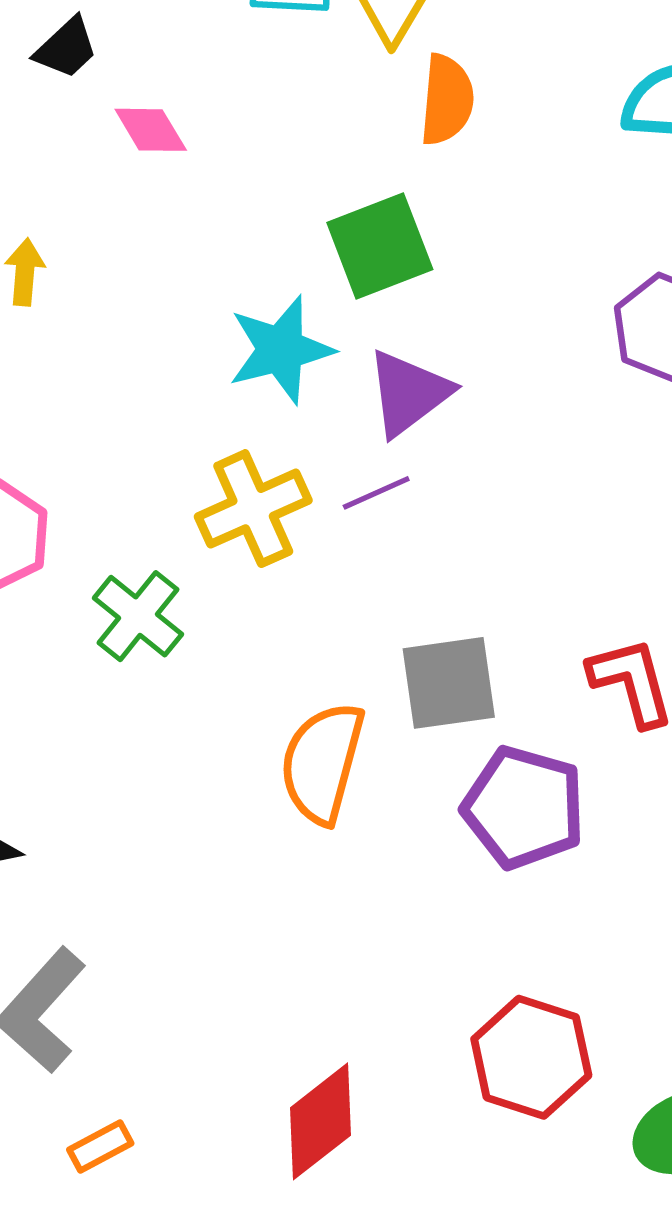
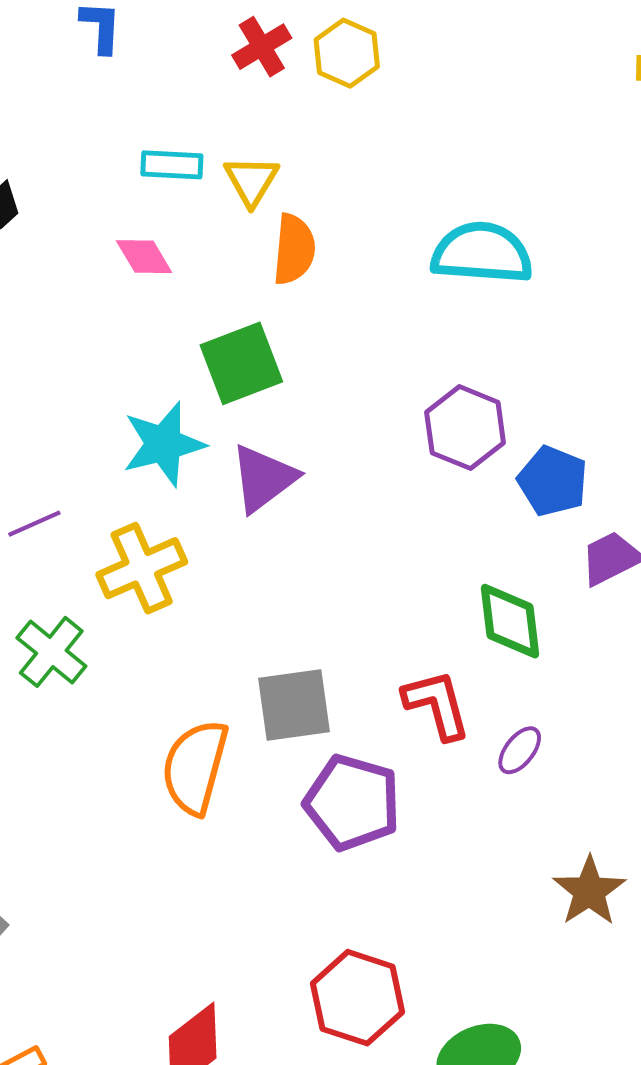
pink diamond: (151, 130) -> (144, 257), moved
purple line: (376, 493) -> (34, 524), moved

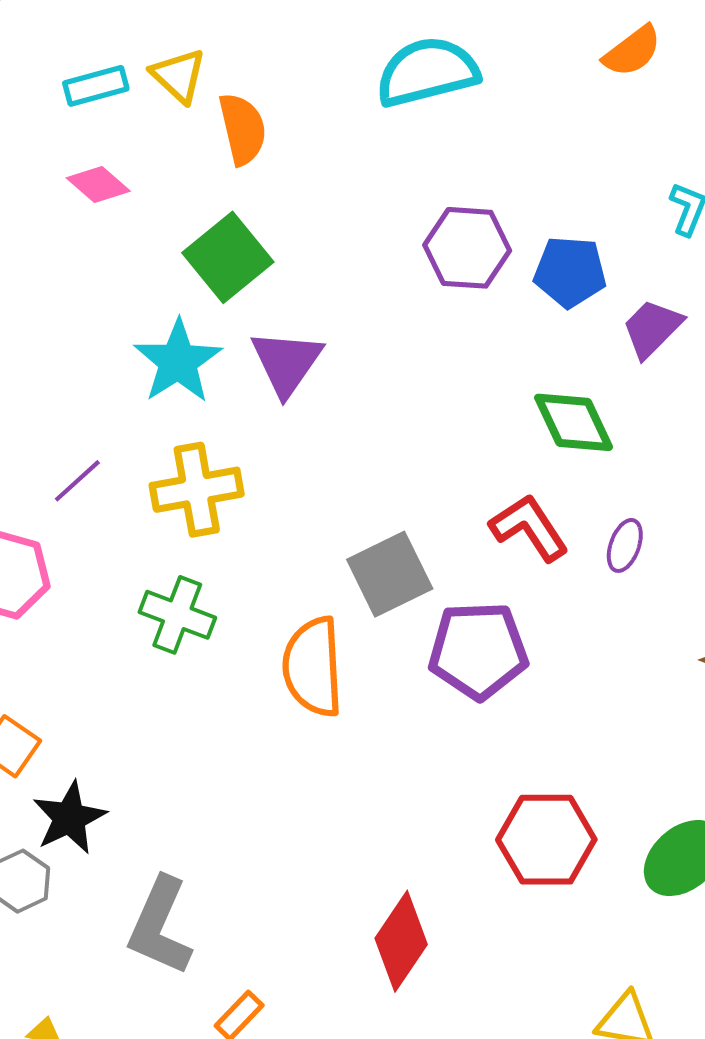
yellow cross: (142, 568) -> (197, 490), turned 32
green cross: (51, 652) -> (177, 615), moved

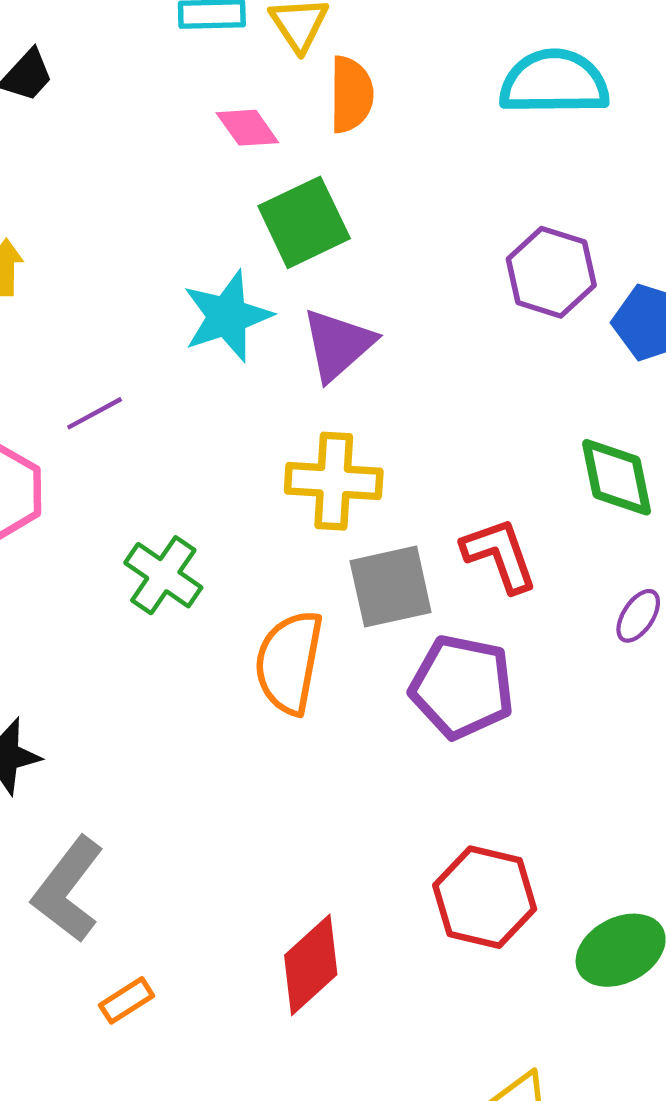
pink diamond: (98, 185) -> (247, 128), moved
yellow cross: (197, 490) -> (334, 481), moved
red L-shape: (529, 528) -> (500, 555), moved

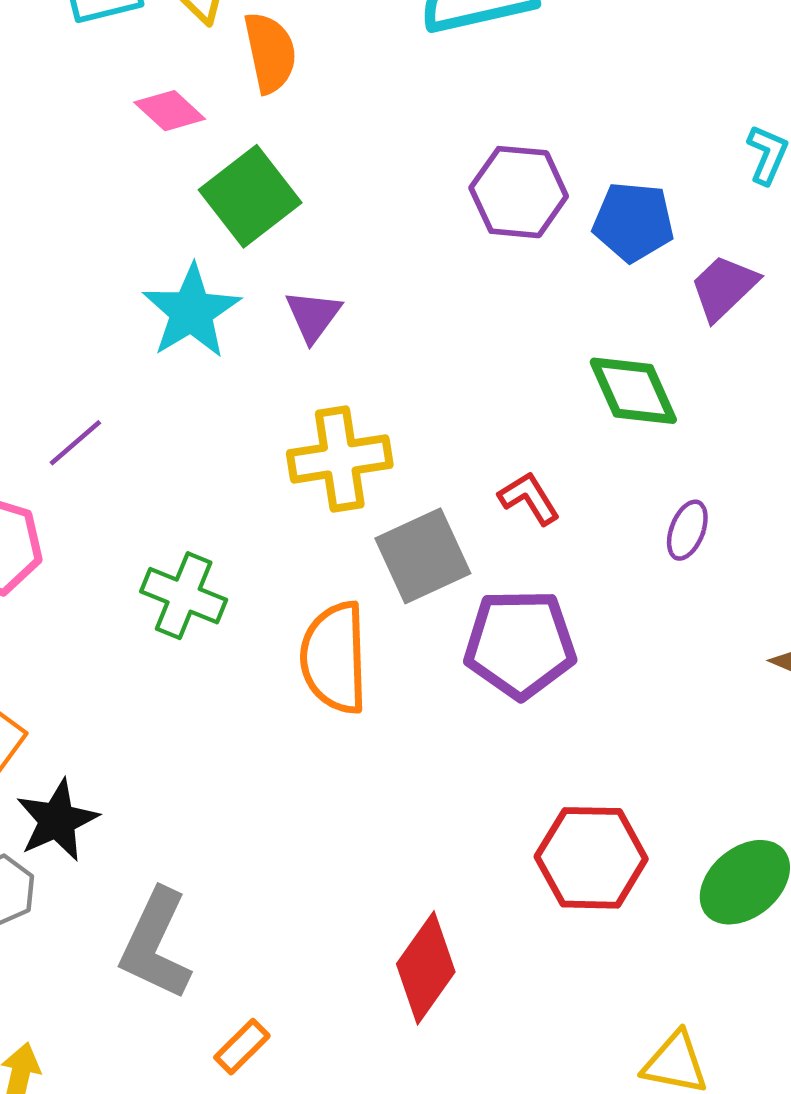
purple triangle: (338, 344) -> (313, 316), size x0.7
red L-shape: (500, 555) -> (529, 498), size x0.7

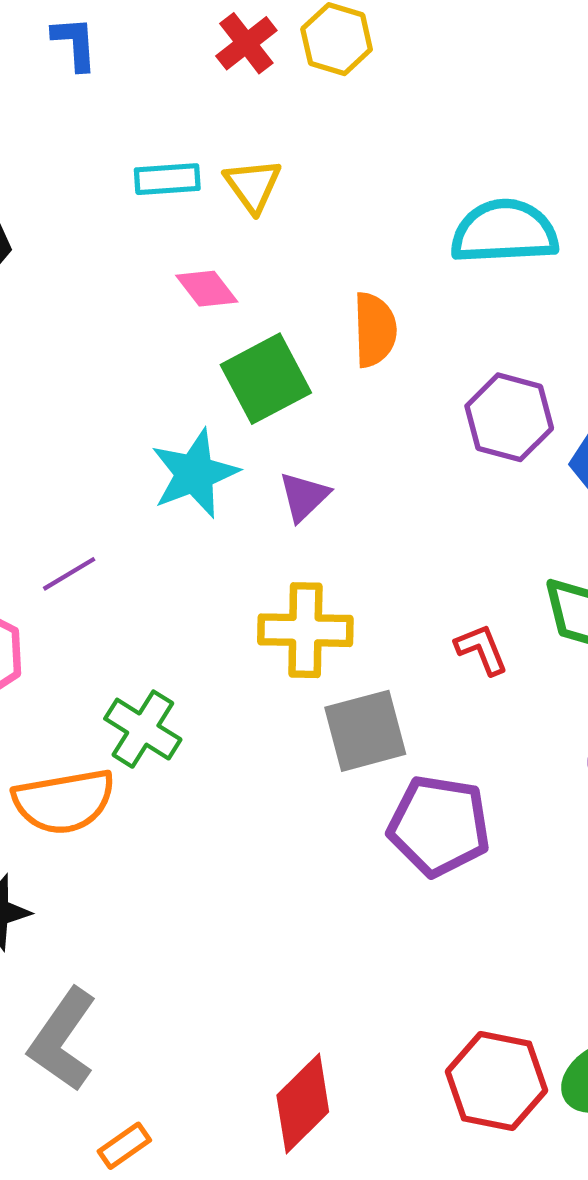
orange semicircle: (270, 53) -> (375, 330), moved
red L-shape: (529, 498) -> (482, 649), moved
orange semicircle: (334, 658) -> (64, 801), moved, turned -108
red hexagon: (591, 858) -> (496, 1081), moved

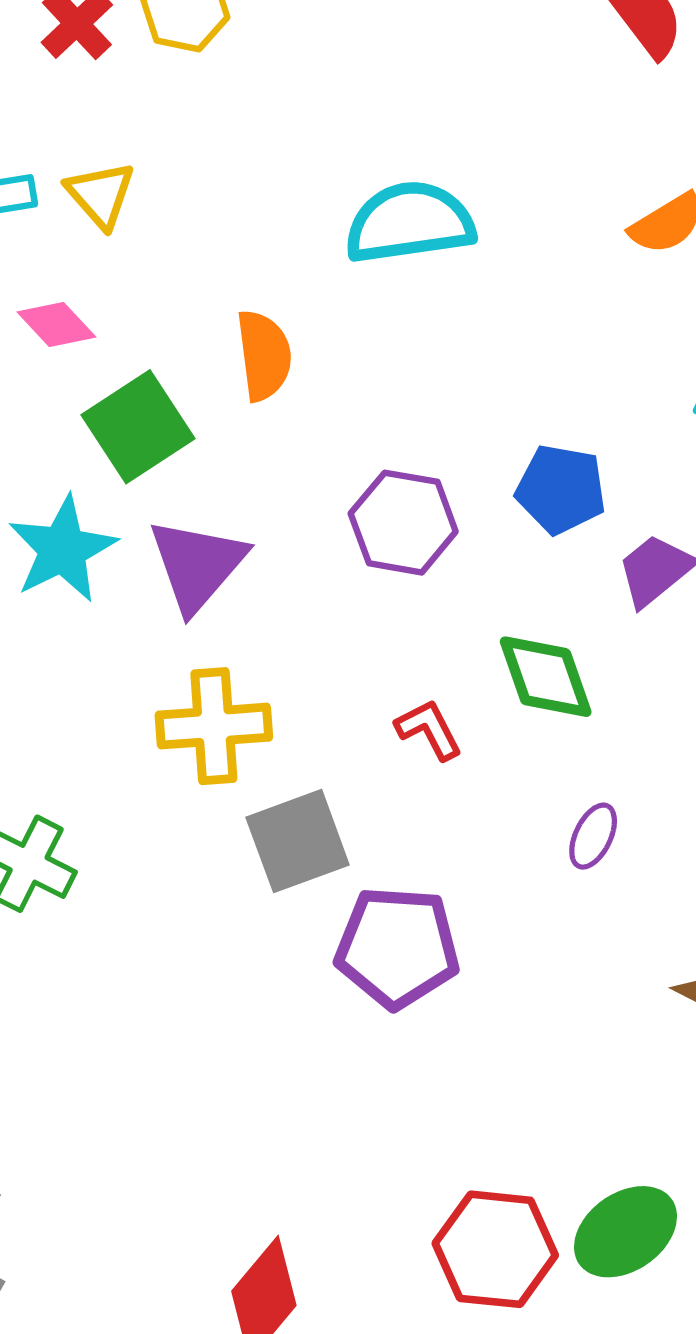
purple hexagon: (509, 417) -> (403, 523), moved
purple triangle: (304, 497) -> (197, 565), size x1.6

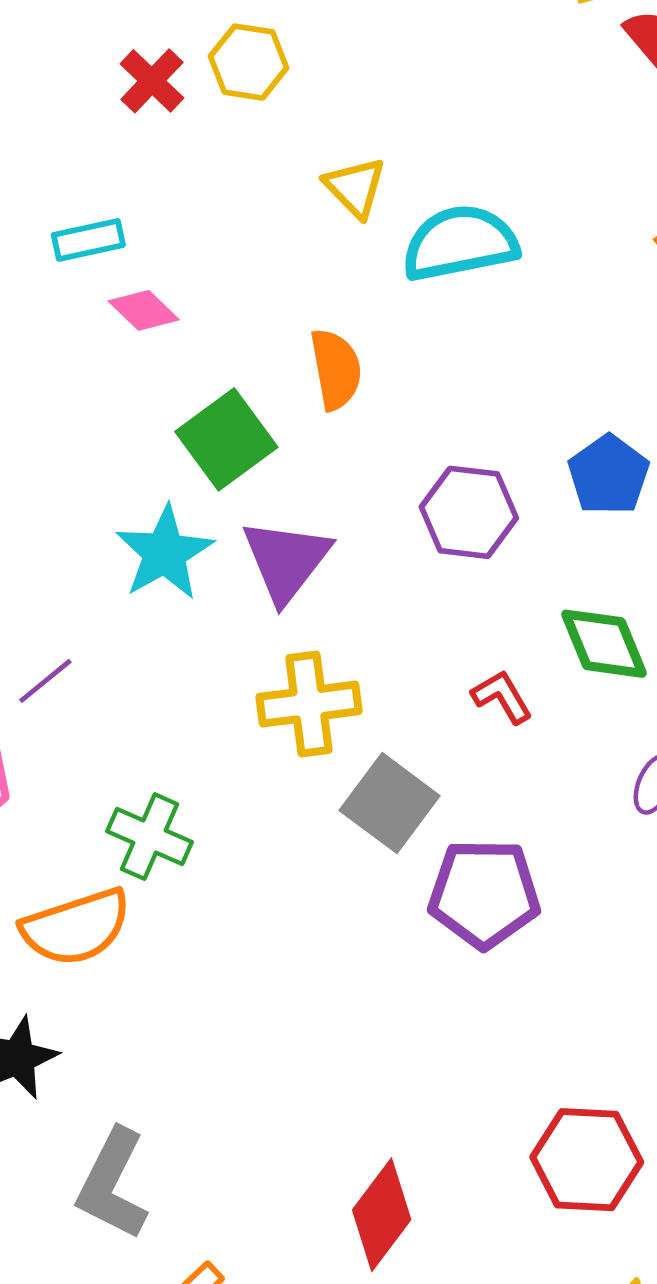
yellow triangle: (101, 195) -> (355, 187), moved
pink diamond: (56, 325) -> (144, 310), moved
blue pentagon: (561, 489) -> (609, 475), turned 30
gray square: (298, 841) -> (390, 803), turned -30

